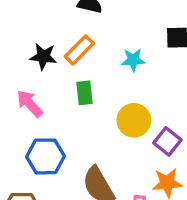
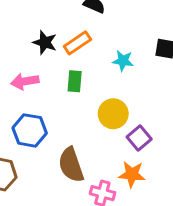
pink arrow: (30, 104) -> (25, 81), turned -68

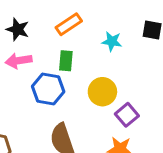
black star: (45, 42) -> (18, 29), moved
blue hexagon: (30, 130) -> (48, 89), moved

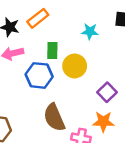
orange rectangle: (69, 24) -> (38, 18), moved
yellow circle: (102, 92) -> (75, 66), moved

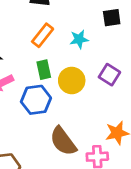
orange rectangle: (38, 18) -> (43, 35), moved
purple square: (107, 92) -> (109, 75), moved

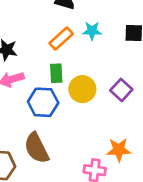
cyan star: (79, 39) -> (92, 31), moved
brown semicircle: (63, 141) -> (37, 148), moved

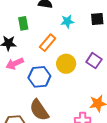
orange rectangle: (61, 39) -> (48, 43), moved
green rectangle: (56, 73) -> (23, 23), moved

